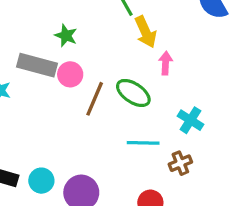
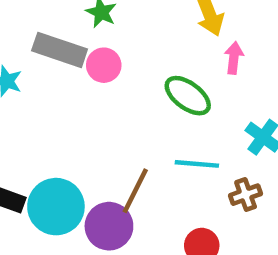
brown line: (95, 99) -> (135, 191), moved
cyan circle: (41, 181) -> (56, 207), size x1.6

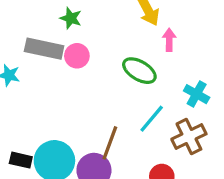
cyan line: (197, 164) -> (152, 119), turned -48
brown cross: (246, 195) -> (189, 136), size x1.5

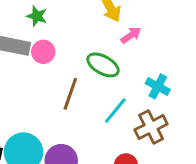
pink arrow: (169, 40) -> (131, 35), turned 55
brown line: (110, 143) -> (70, 94), moved

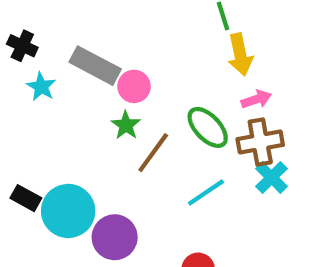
green star: (37, 16) -> (126, 125), moved
brown cross: (151, 127) -> (260, 142), moved

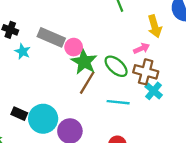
yellow arrow: (240, 55) -> (155, 26), moved
green star: (126, 125) -> (84, 62), moved, size x1.6
brown cross: (260, 142) -> (146, 72), turned 30
cyan line: (206, 193) -> (118, 102), turned 45

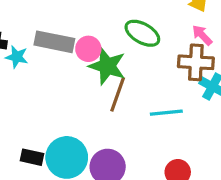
pink arrow: (142, 48) -> (202, 35), moved, turned -98
cyan star: (23, 51) -> (17, 57), moved
green ellipse: (116, 66) -> (142, 33), moved

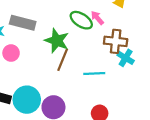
pink arrow: (202, 35) -> (97, 18), moved
pink circle: (88, 49) -> (11, 53), moved

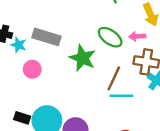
pink arrow: (97, 18) -> (137, 36), moved, turned -56
brown line: (63, 60) -> (114, 78), moved

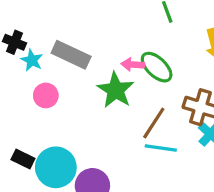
pink arrow: (137, 36) -> (133, 65), moved

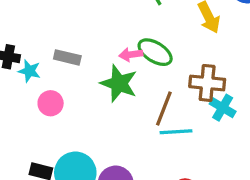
gray rectangle: (71, 55) -> (67, 57), size x0.7

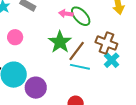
green star: (119, 83) -> (60, 42), moved
pink circle: (51, 103) -> (15, 37), moved

